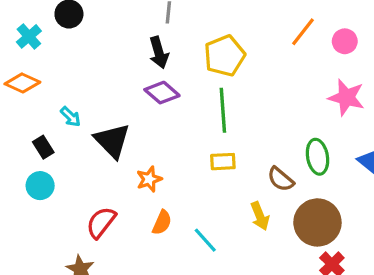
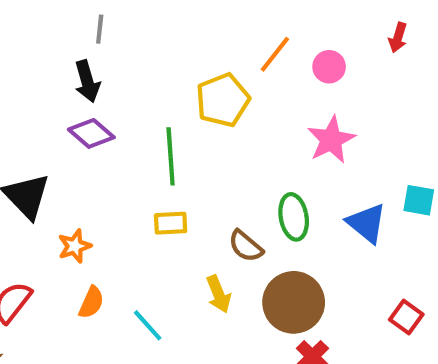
yellow pentagon: (224, 56) -> (223, 100), moved
pink star: (346, 97) -> (331, 140), turned 30

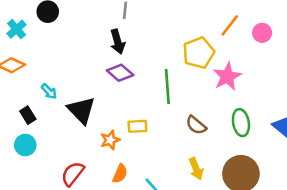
pink star: (331, 140) -> (227, 76), moved
yellow rectangle: (171, 223) -> (137, 126), moved
brown semicircle: (246, 246) -> (196, 125), moved

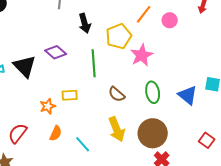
black arrow: (118, 42) -> (85, 23), moved
black triangle: (81, 110) -> (25, 66), moved
yellow arrow: (196, 169) -> (117, 129), size x1.4

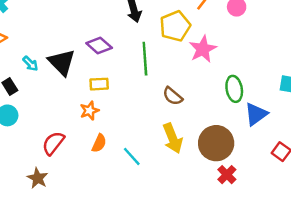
green ellipse: (153, 92) -> (234, 89), moved
yellow rectangle: (70, 95) -> (99, 84), moved
blue triangle: (188, 95) -> (256, 114), moved, turned 45

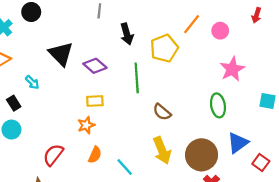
pink star: (203, 49) -> (232, 69), moved
black triangle: (62, 62) -> (61, 54), moved
blue triangle: (256, 114) -> (238, 143), moved

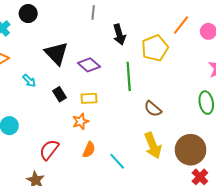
black rectangle: (14, 103) -> (60, 94), moved

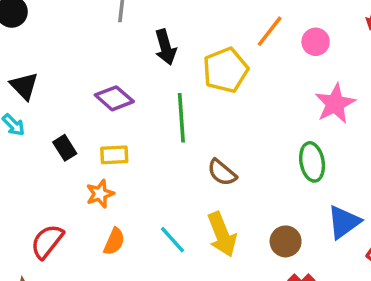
black triangle: (56, 53) -> (24, 86), moved, size x0.7
brown circle: (191, 150) -> (286, 241), size x0.6
cyan line: (117, 161) -> (172, 240), moved

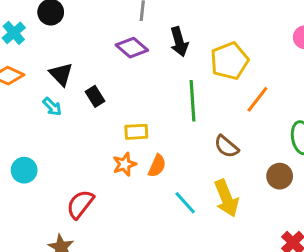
orange line: (270, 31) -> (257, 99), moved
purple diamond: (114, 98) -> (132, 48), moved
black rectangle: (65, 148) -> (95, 96), moved
orange semicircle: (114, 241) -> (157, 166), moved
brown circle: (286, 241) -> (280, 176), moved

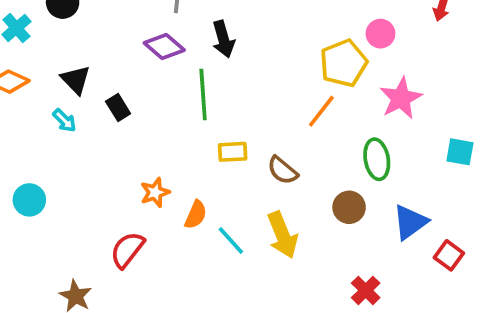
yellow pentagon: (229, 61) -> (344, 63), moved
green line: (192, 101) -> (203, 95), moved
yellow rectangle: (136, 132) -> (233, 152), moved
orange semicircle: (157, 166) -> (196, 215), moved
red semicircle: (80, 204) -> (127, 250), moved

